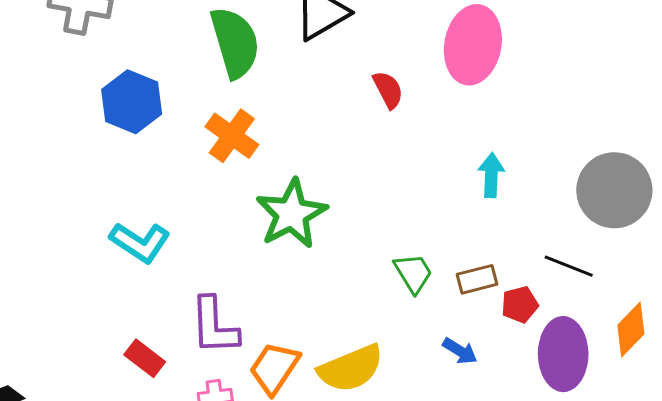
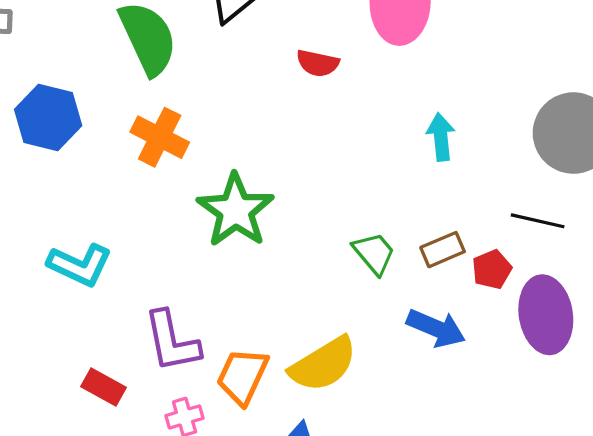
red semicircle: (388, 90) -> (318, 63), turned 138
blue arrow: (460, 351) -> (436, 328), size x1.5

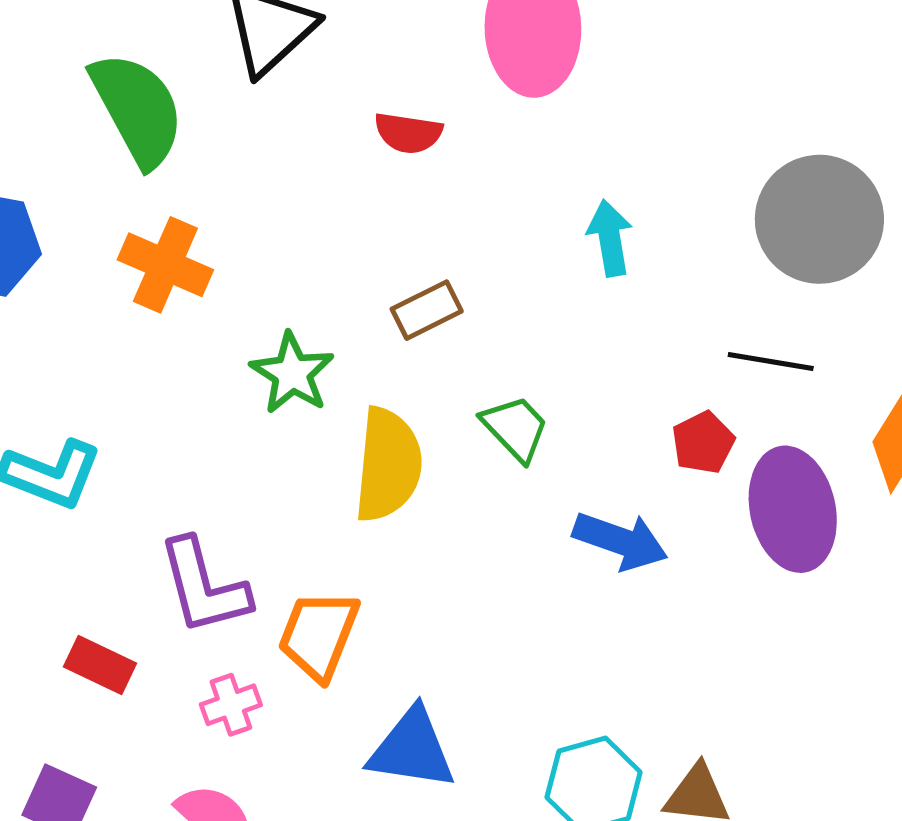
green star: (236, 210) -> (292, 373), size x0.7
brown rectangle: (443, 250) -> (427, 310), moved
yellow semicircle: (323, 364) -> (388, 465), moved, turned -50

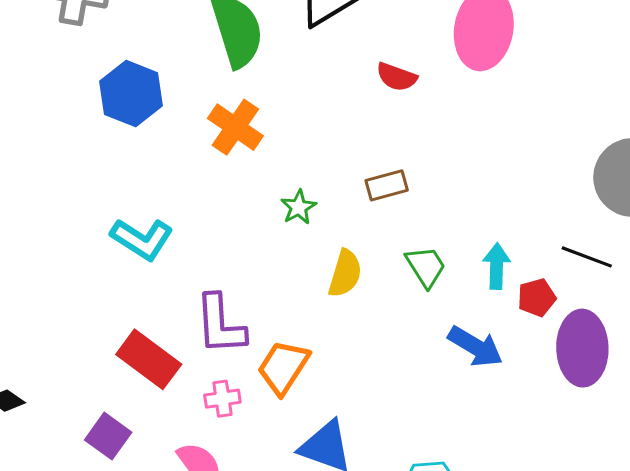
cyan arrow: (610, 238) -> (497, 266), moved
green star: (292, 373) -> (299, 207), size x0.7
yellow semicircle: (388, 465) -> (345, 273), size x0.7
red rectangle: (100, 665) -> (149, 359), size x1.5

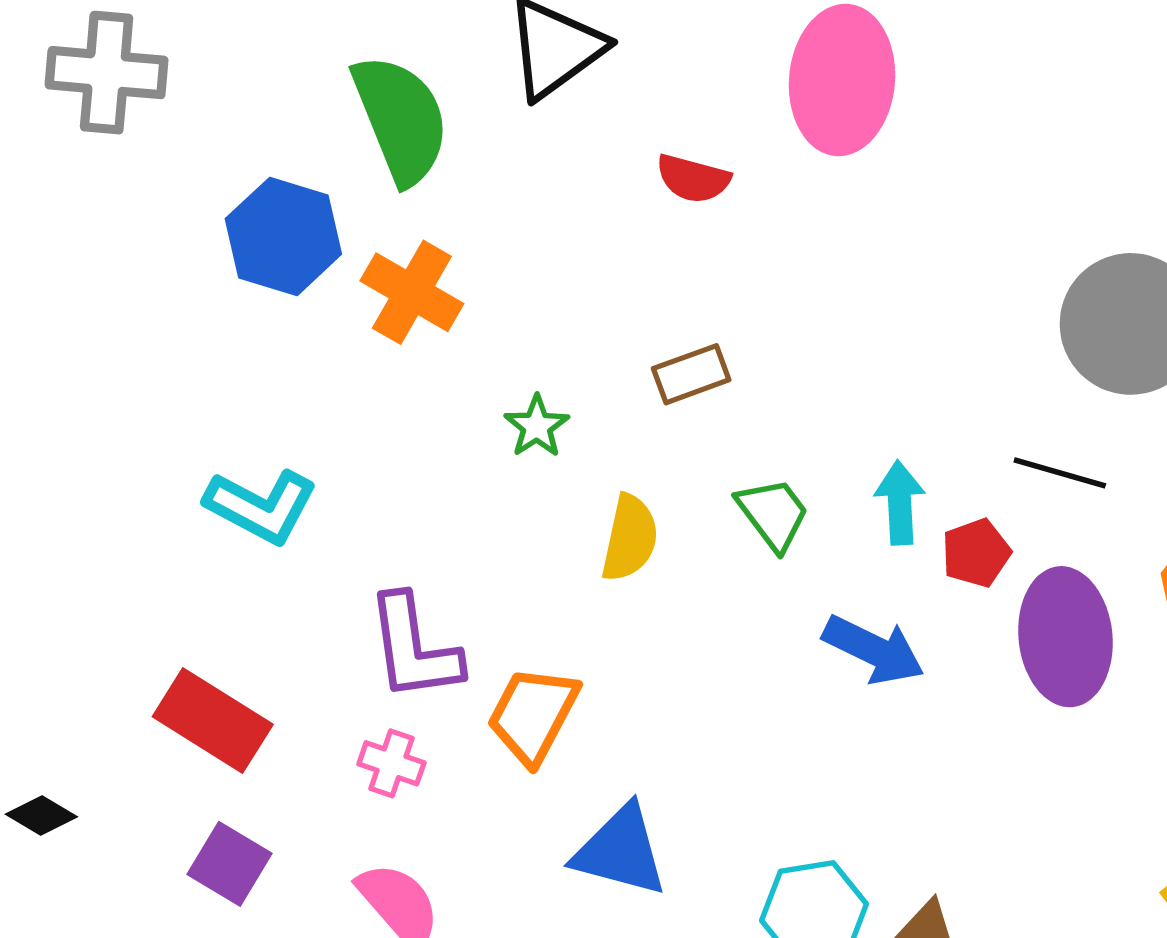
blue hexagon: (131, 94) -> (283, 236), moved
red rectangle: (149, 359) -> (213, 721), moved
pink cross: (222, 399) -> (391, 763), moved, turned 32

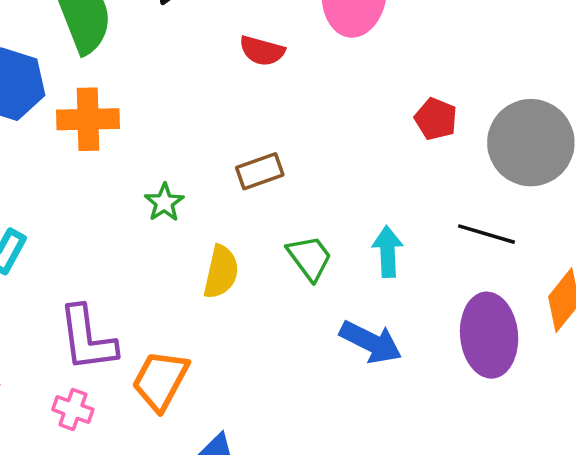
orange cross: (412, 292) -> (88, 119), turned -32
red pentagon: (976, 553) -> (436, 119), moved, turned -30

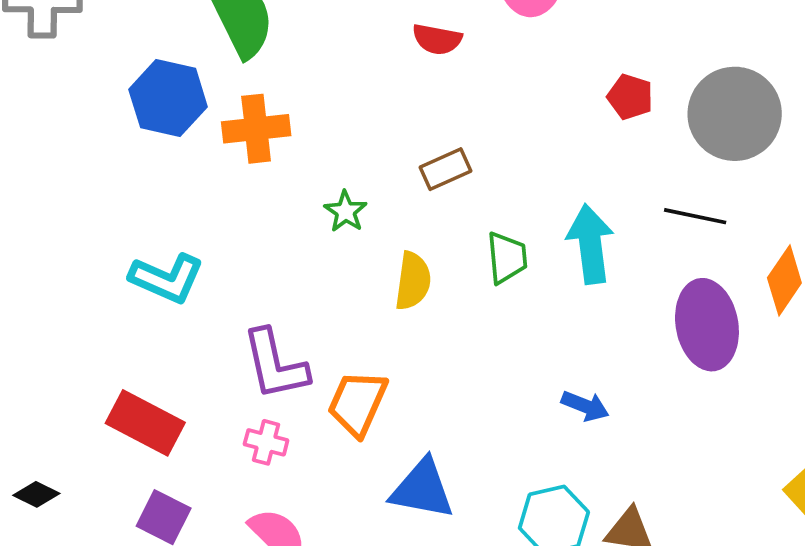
cyan arrow: (388, 252) -> (590, 244), size x1.4
green trapezoid: (310, 258) -> (507, 258), turned 36
blue arrow: (371, 342) -> (585, 406), moved, size x0.7

